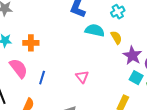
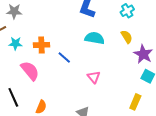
cyan semicircle: (95, 30) -> (95, 38), moved
blue line: (42, 78) -> (64, 57), moved, turned -64

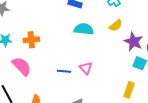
yellow semicircle: (127, 37) -> (116, 25), turned 88
blue line: (64, 57) -> (64, 71), moved, turned -32

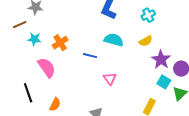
orange cross: (31, 40) -> (60, 43), turned -35
blue line: (64, 71) -> (90, 56), moved

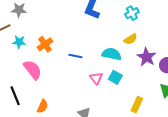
cyan semicircle: (114, 40) -> (112, 54), moved
cyan square: (164, 82) -> (115, 77), moved

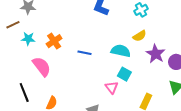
pink triangle: (96, 78) -> (112, 87), moved

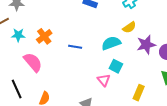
cyan semicircle: (121, 51) -> (111, 43), turned -30
purple star: (156, 54) -> (146, 45), turned 30

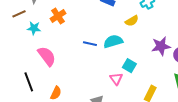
yellow semicircle: (129, 27) -> (132, 21), moved
orange cross: (44, 36) -> (58, 16), moved
cyan semicircle: (111, 43) -> (113, 41), moved

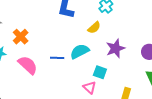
purple star: (161, 46) -> (115, 48), moved
pink semicircle: (47, 56) -> (28, 65), moved

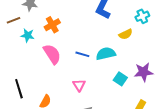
purple star: (115, 48) -> (144, 72), moved
pink triangle: (90, 87) -> (79, 85), moved

